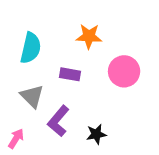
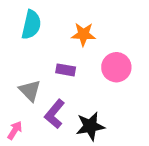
cyan semicircle: (31, 48) -> (31, 25), moved
black star: (96, 134) -> (90, 126), size x1.5

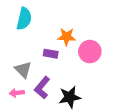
orange star: (83, 34) -> (67, 37), moved
pink arrow: (15, 130) -> (17, 93), moved, turned -128

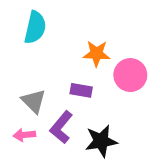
purple rectangle: (51, 54) -> (81, 90), moved

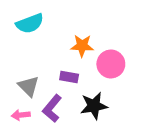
cyan semicircle: (35, 27) -> (30, 23), turned 56
black star: (101, 141) -> (94, 106), moved

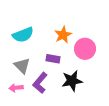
cyan semicircle: (30, 23) -> (23, 35), moved
orange star: (82, 46) -> (63, 35), turned -30

